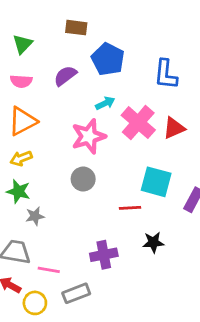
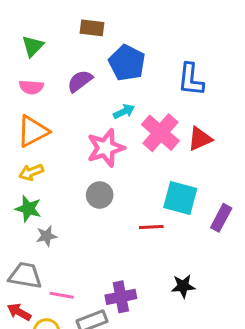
black star: (153, 242) -> (183, 286), moved
purple cross: (104, 255) -> (121, 297), moved

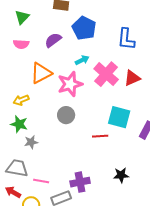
orange triangle: (33, 131) -> (41, 73), moved

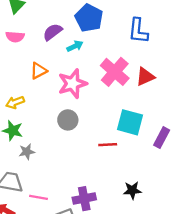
cyan arrow: (82, 60) -> (75, 46), moved
orange triangle: (41, 73) -> (39, 71), size x0.7

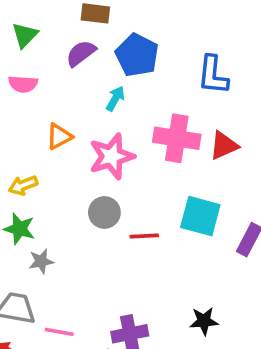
purple semicircle: (53, 32) -> (81, 53), moved
cyan arrow: (75, 46) -> (115, 99), turned -35
pink cross: (115, 72) -> (177, 138), turned -32
red line: (108, 145) -> (144, 236), moved

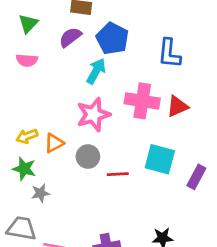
cyan arrow: (115, 99) -> (96, 71), size x1.4
orange triangle: (59, 137) -> (54, 143), moved

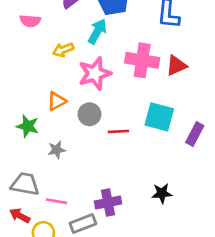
yellow arrow: (27, 136) -> (63, 50), moved
gray star: (40, 193) -> (57, 150), moved

